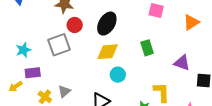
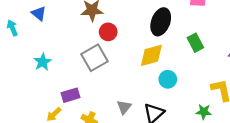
black ellipse: (107, 24) -> (161, 22), moved
cyan star: (23, 50) -> (43, 62), moved
gray triangle: (64, 91) -> (124, 107), moved

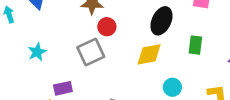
green rectangle: (195, 43) -> (195, 45), turned 30
cyan circle: (168, 79) -> (172, 87), moved

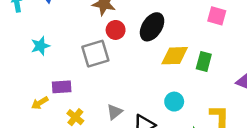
black ellipse: (161, 21) -> (152, 27), moved
yellow diamond: (149, 54) -> (175, 56), moved

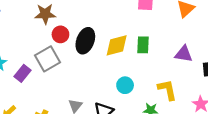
black ellipse: (152, 27) -> (85, 41), moved
purple rectangle: (62, 87) -> (23, 73), moved, turned -35

